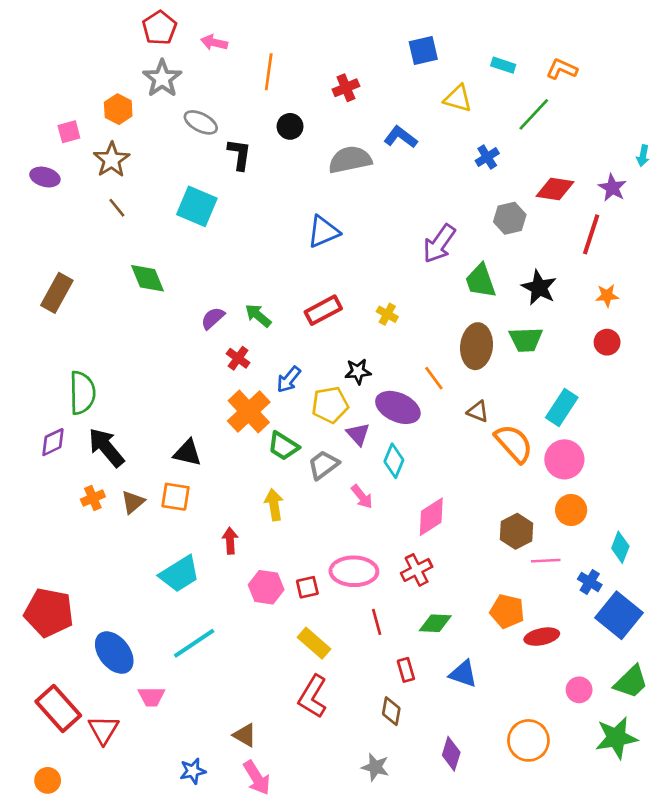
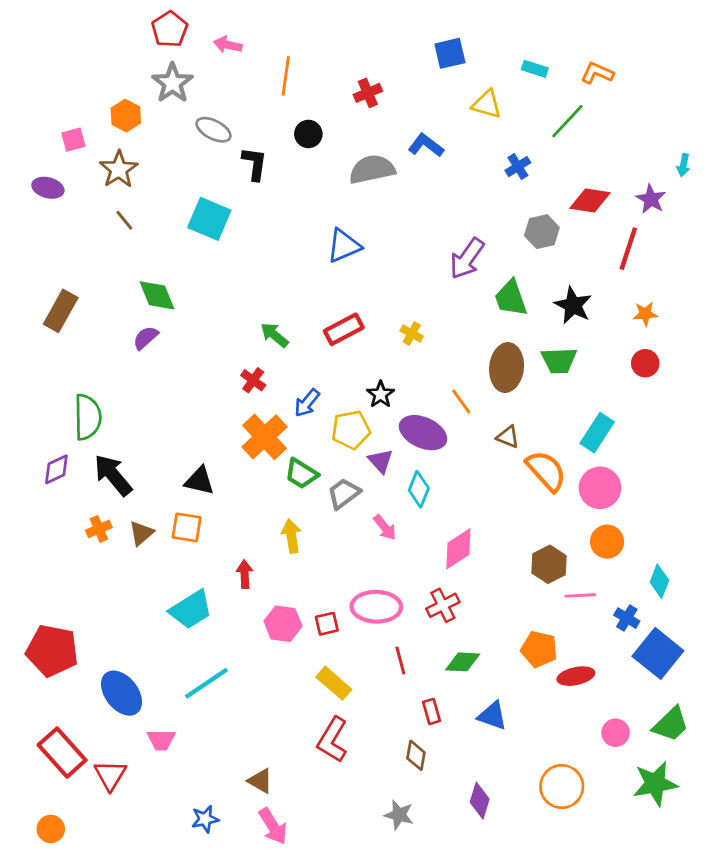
purple semicircle: (213, 318) -> (146, 338), moved
black star: (358, 371) -> (381, 394), turned -30

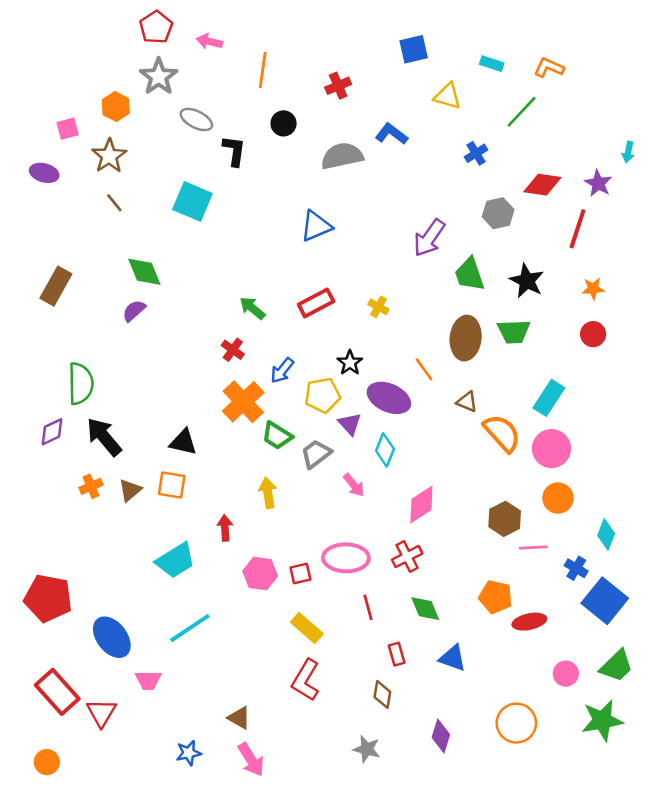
green diamond: (463, 662) -> (425, 609), turned 64

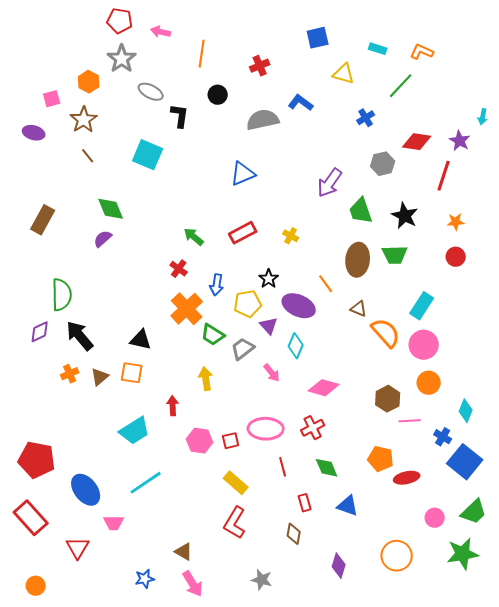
red pentagon: (156, 27) -> (120, 21), turned -30
blue arrow: (282, 371) -> (217, 285), turned -30
pink diamond: (421, 505) -> (324, 388), turned 48
red rectangle: (57, 692) -> (31, 518), moved
gray star: (367, 749) -> (262, 580), moved

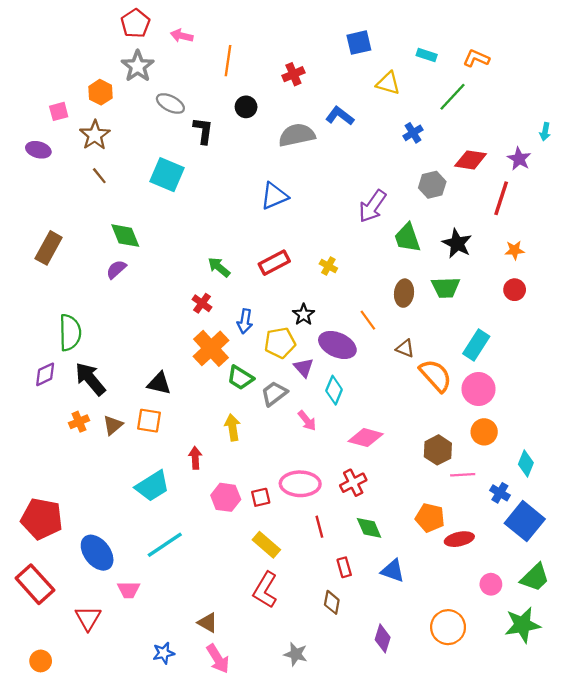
red pentagon: (120, 21) -> (135, 23), turned 30
brown ellipse: (358, 260) -> (404, 293), size x0.7

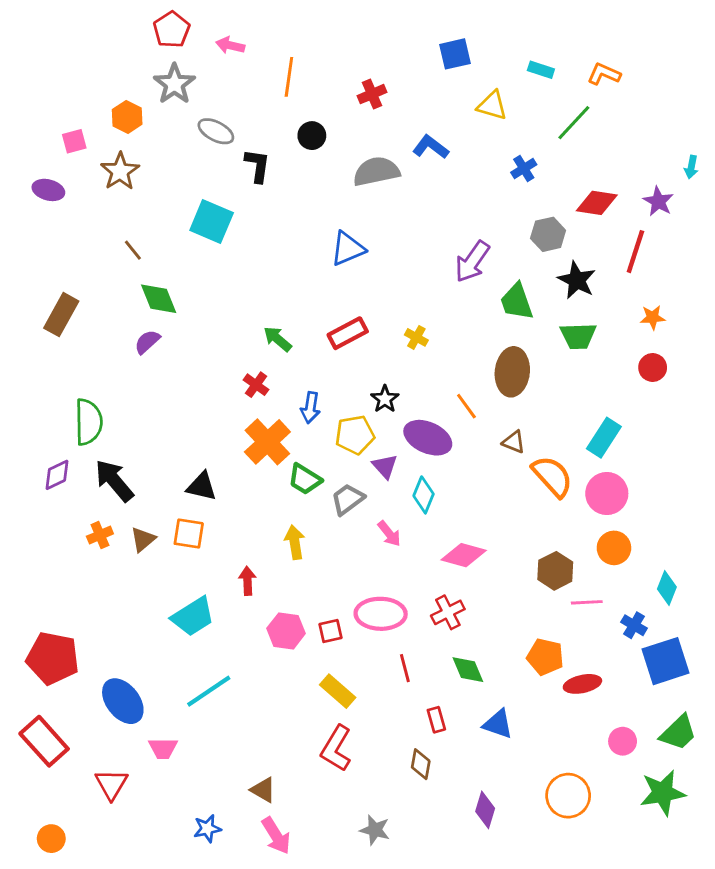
brown line: (99, 176) -> (133, 250), moved
black star: (457, 243) -> (577, 280), moved
green trapezoid: (446, 287) -> (578, 336), moved
brown ellipse: (404, 293) -> (512, 372), size x1.4
blue square: (525, 521) -> (665, 661), turned 33

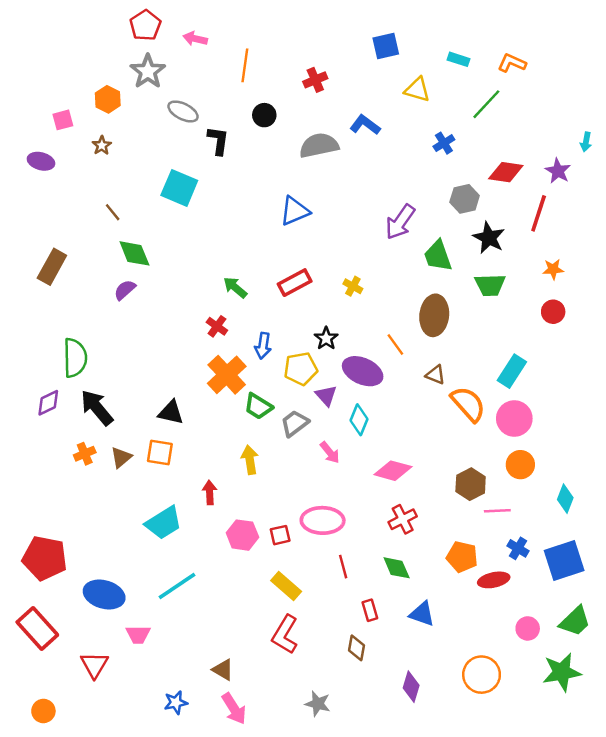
brown star: (120, 171) -> (102, 145), size x0.6
red cross: (448, 612) -> (403, 519), moved
blue cross: (634, 625) -> (518, 548), moved
blue ellipse: (123, 701) -> (104, 594), turned -36

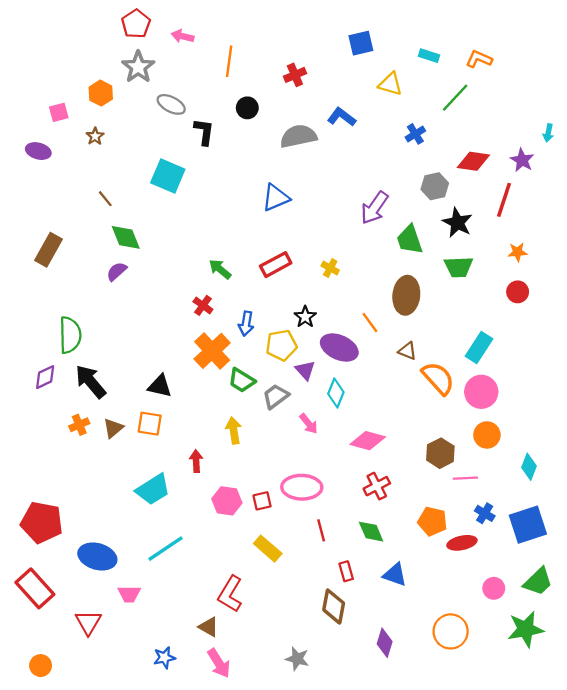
red L-shape: (285, 635) -> (230, 594), moved
brown diamond: (357, 648) -> (334, 606), size x1.4

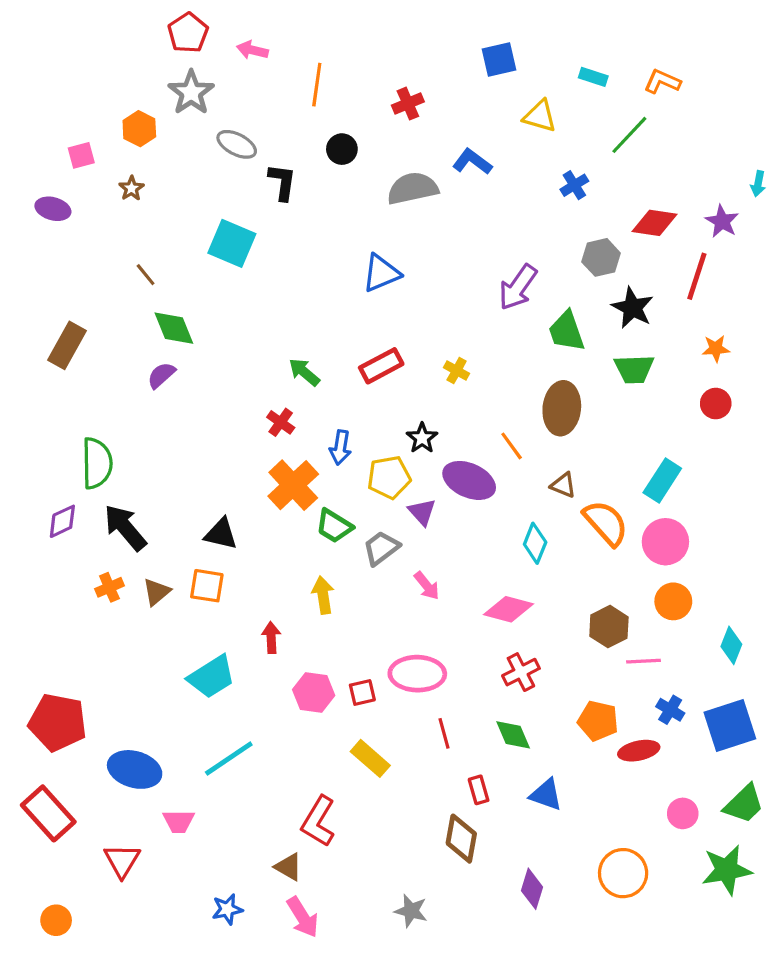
cyan diamond: (336, 393) -> (535, 543), moved

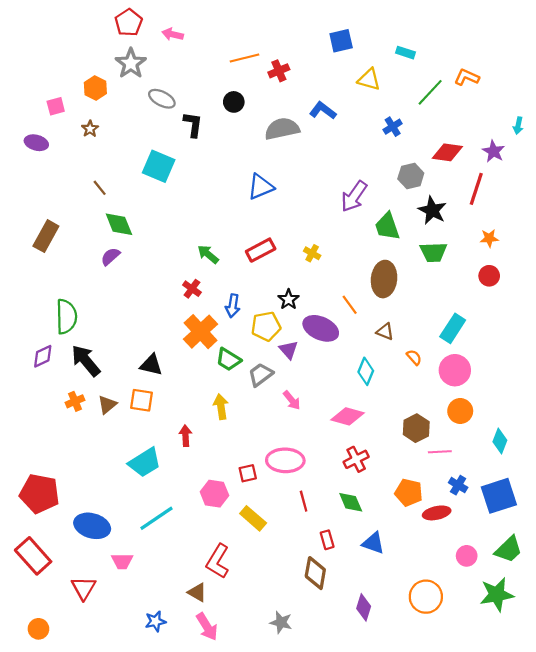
orange L-shape: (662, 82) -> (467, 77), moved
orange line: (317, 85) -> (245, 58), moved, turned 68
orange semicircle: (606, 523) -> (414, 357), size x0.5
pink hexagon: (314, 693) -> (214, 494), moved

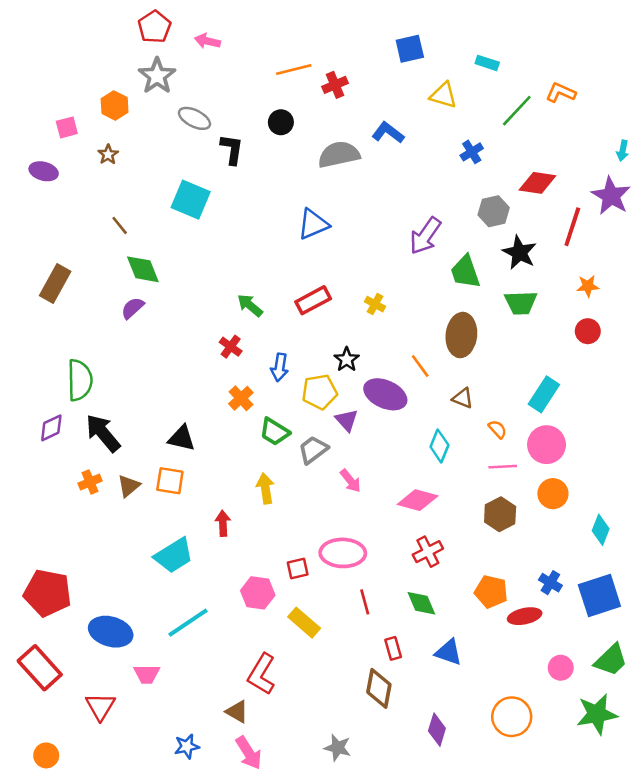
purple star: (493, 151) -> (611, 196), moved, size x1.4
orange cross: (201, 332) -> (241, 398), size x0.6
pink line: (440, 452) -> (503, 467), moved

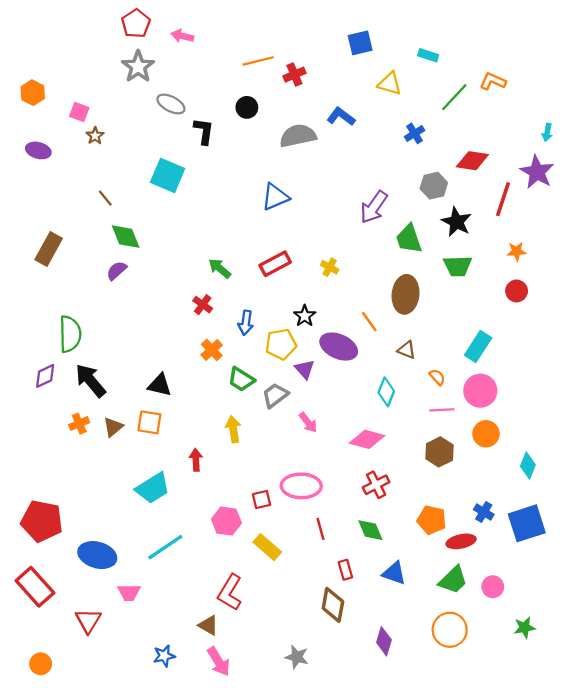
orange hexagon: (115, 106) -> (33, 93), moved
pink square: (67, 127) -> (79, 112), moved, turned 36
green trapezoid: (611, 660) -> (453, 580), moved
green star: (597, 714) -> (524, 628), size x0.6

